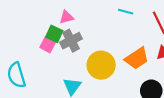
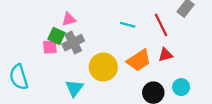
cyan line: (126, 12) -> (128, 25), moved
pink square: (48, 45) -> (50, 47), turned -32

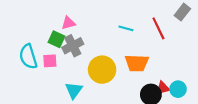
pink square: (50, 47) -> (50, 61), moved
red triangle: (166, 55) -> (163, 88), moved
orange trapezoid: (139, 60) -> (137, 63), turned 35
cyan semicircle: (19, 77) -> (28, 57), moved

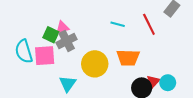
pink triangle: (68, 23) -> (62, 27), moved
pink square: (50, 61) -> (45, 56), size x1.5
red triangle: (163, 88) -> (153, 82), turned -32

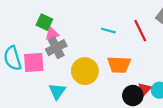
green square: (51, 35) -> (44, 22), moved

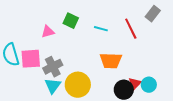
green square: (44, 22) -> (71, 21), moved
gray cross: (56, 48) -> (53, 67), moved
yellow circle: (85, 71) -> (78, 85), moved

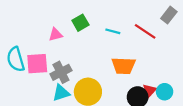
green square: (71, 21) -> (80, 23), turned 35
red line: (131, 29) -> (145, 31), turned -30
cyan triangle: (53, 86) -> (61, 93), turned 36

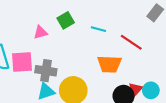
red line: (145, 31) -> (131, 42), moved
gray cross: (61, 72) -> (46, 71), turned 36

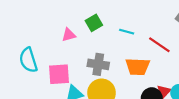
pink square: (22, 62) -> (59, 74), moved
gray cross: (46, 71) -> (98, 64), moved

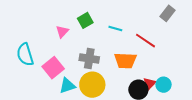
pink triangle: (69, 35) -> (62, 31), turned -32
pink square: (59, 74) -> (53, 68), turned -35

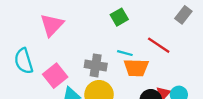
green square: (85, 20) -> (119, 17), moved
cyan line: (115, 28) -> (125, 53), moved
pink triangle: (62, 31) -> (52, 25), moved, size x1.6

